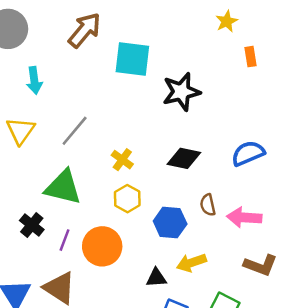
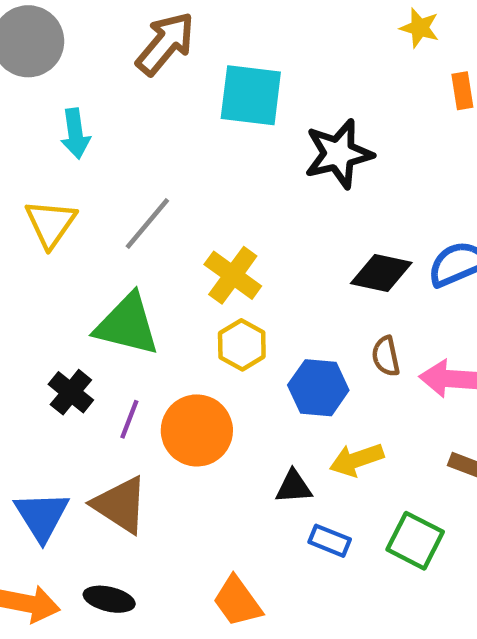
yellow star: (227, 21) -> (420, 28), turned -30
black diamond: (184, 158) -> (381, 273), moved
yellow cross: (122, 160) -> (233, 275), size x1.4

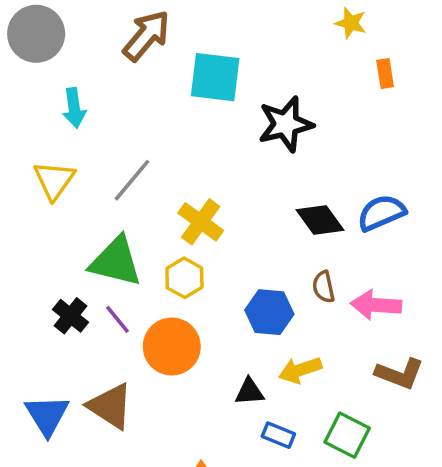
black diamond: (381, 273) -> (320, 220), turned 42
yellow hexagon: (242, 345) -> (184, 278), moved
purple line: (129, 419) -> (118, 319), moved, turned -60

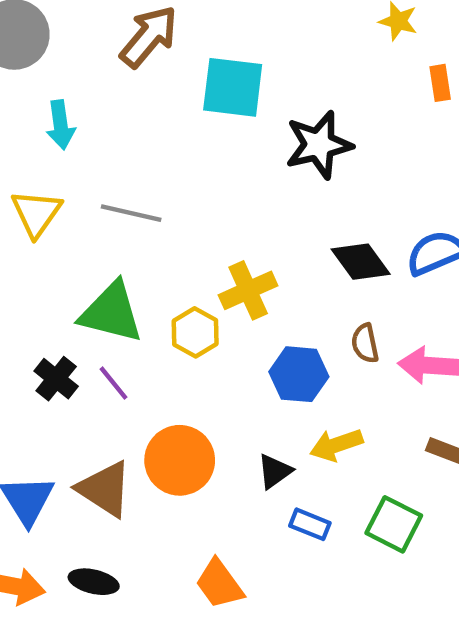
gray line: (132, 180) -> (131, 213), turned 63
yellow cross: (201, 222) -> (248, 290), moved, turned 30
orange circle: (172, 347) -> (180, 460), moved
black triangle: (249, 392) -> (275, 471), turned -32

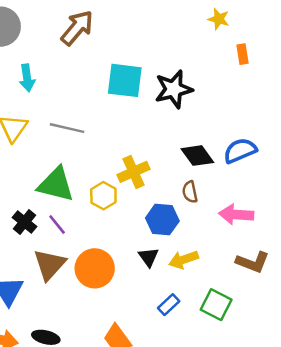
cyan square: (233, 87) -> (125, 80), moved
brown semicircle: (365, 343) -> (190, 192), moved
black triangle: (275, 471) -> (149, 257), moved, turned -30
brown triangle: (105, 489) -> (50, 265), moved, turned 39
blue rectangle: (310, 524) -> (169, 305), turned -65

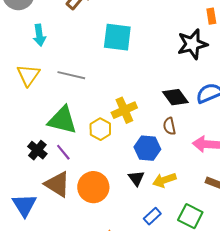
black star: (174, 89) -> (192, 44), moved
brown triangle: (50, 265) -> (57, 184), turned -40

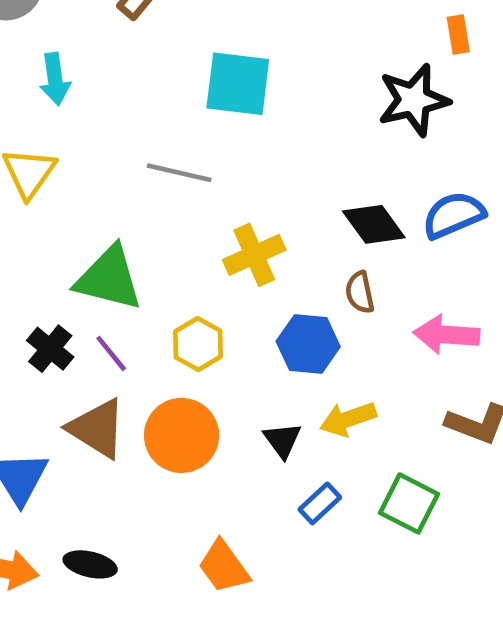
gray line: (71, 75) -> (179, 173), moved
yellow hexagon: (100, 129) -> (198, 344), moved
black triangle: (136, 178) -> (282, 440), moved

